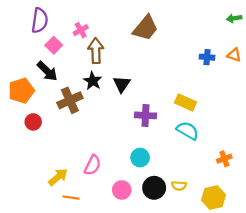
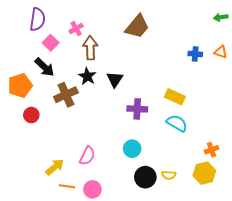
pink circle: (122, 190) -> (92, 189), moved
yellow hexagon: (214, 198) -> (204, 173), moved

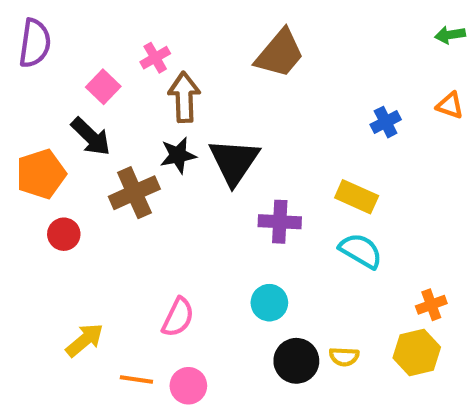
purple semicircle: (37, 19) -> (35, 43), moved
blue cross: (195, 54) -> (386, 122), moved, turned -32
black star: (87, 76) -> (178, 155), turned 30
black triangle: (115, 79) -> (234, 162), size x1.5
yellow arrow: (55, 167) -> (85, 340), moved

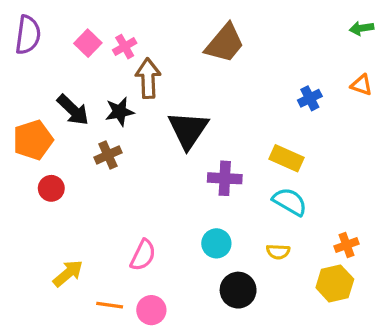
pink square: (103, 87) -> (88, 43), moved
black star: (178, 155) -> (120, 112), moved
brown cross: (134, 193) -> (108, 155), size x0.7
yellow semicircle: (344, 357) -> (278, 252), moved

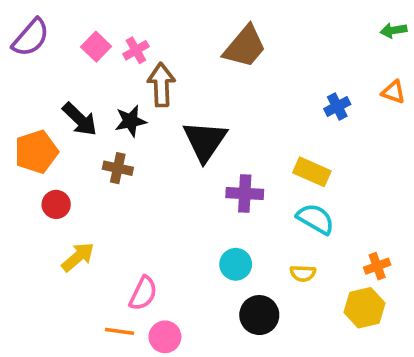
purple semicircle: (28, 35) -> (31, 38), turned 33
brown cross: (108, 155) -> (118, 168), turned 36
pink semicircle: (143, 255) -> (143, 293), moved
yellow arrow: (68, 273) -> (78, 257), moved

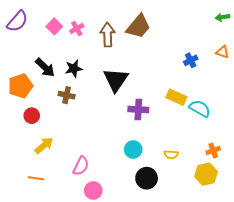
brown arrow: (161, 85) -> (108, 35), moved
cyan semicircle: (315, 219) -> (200, 108), moved
orange line: (120, 331) -> (36, 178), moved

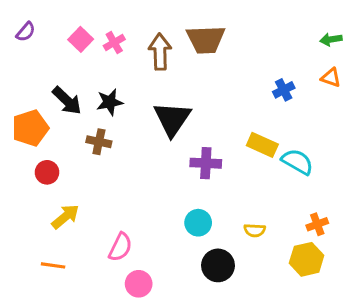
green arrow: (222, 17) -> (331, 39), moved
purple semicircle: (17, 21) -> (26, 32), size x0.6
brown trapezoid: (138, 26) -> (206, 39), turned 48

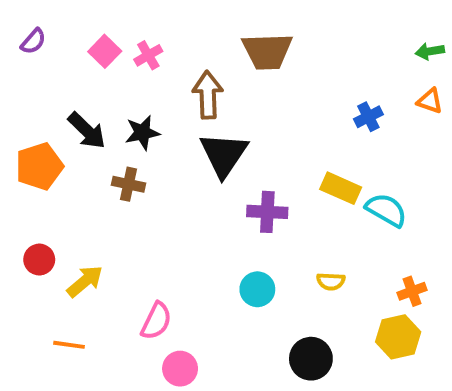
brown arrow: (160, 52) -> (208, 95), moved
red circle: (47, 172) -> (39, 260), moved
yellow semicircle: (255, 230) -> (331, 281), moved
black circle: (218, 265) -> (311, 359), moved

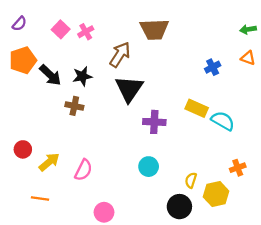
brown arrow: (208, 95) -> (120, 55), turned 35
orange pentagon: (39, 166) -> (23, 60), moved
yellow semicircle: (331, 281) -> (191, 180), moved, turned 105
pink semicircle: (156, 321) -> (83, 170), moved
yellow hexagon: (398, 337) -> (216, 194), moved

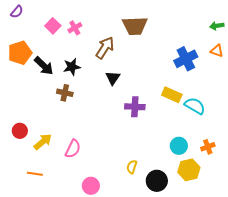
purple semicircle: (19, 24) -> (17, 12), moved
blue cross: (213, 67) -> (186, 59), size x1.6
black triangle: (129, 89) -> (113, 78), size x0.6
cyan circle: (149, 167) -> (179, 146), moved
yellow semicircle: (191, 180) -> (132, 167), moved

